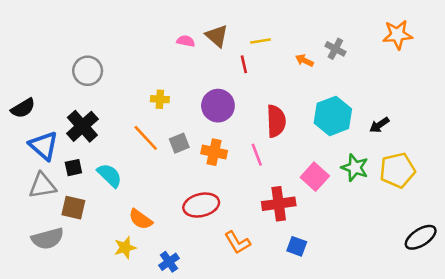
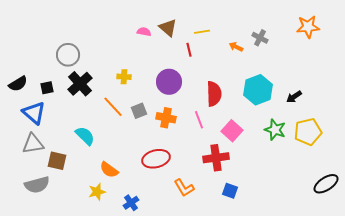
black cross: (82, 126) -> (80, 84), moved
black square: (73, 168) -> (47, 88), moved
pink square: (315, 177) -> (232, 131), moved

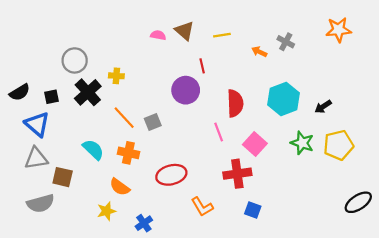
red line: (189, 50) -> (202, 66), moved
yellow cross: (124, 77) -> (116, 76), moved
orange cross: (166, 118) -> (128, 153), moved

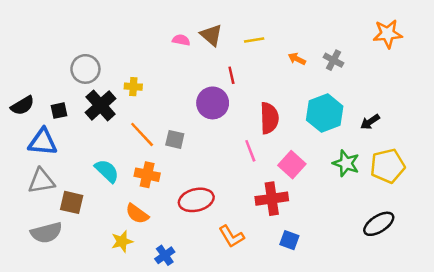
gray cross: (286, 42) -> (333, 60), moved
gray square: (153, 122) -> (175, 139), turned 35
blue triangle: (37, 124) -> (43, 142), turned -36
black ellipse: (358, 202) -> (379, 224), moved

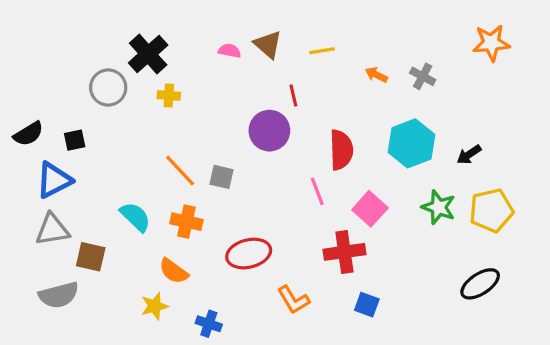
yellow cross: (133, 87) -> (169, 96), moved
black cross: (101, 105) -> (148, 54), moved
blue triangle: (43, 142) -> (54, 180), turned -32
blue cross: (165, 255) -> (209, 324), turned -36

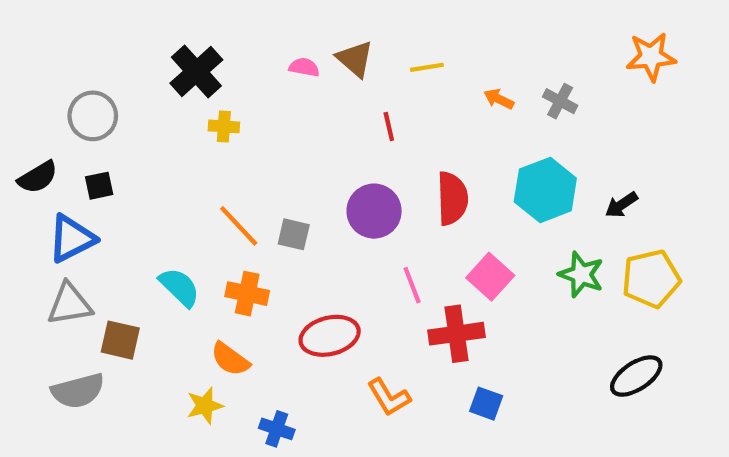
gray circle: (108, 88) -> (93, 116), moved
purple circle: (269, 131) -> (374, 211), moved
pink line: (317, 191) -> (412, 285), moved

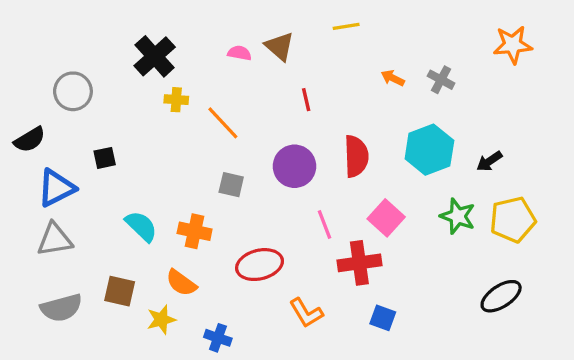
yellow line: (427, 67) -> (346, 26), moved
black square: (99, 186) -> (105, 158), moved
orange line: (239, 226) -> (223, 123), moved
brown square: (120, 340) -> (120, 291), moved

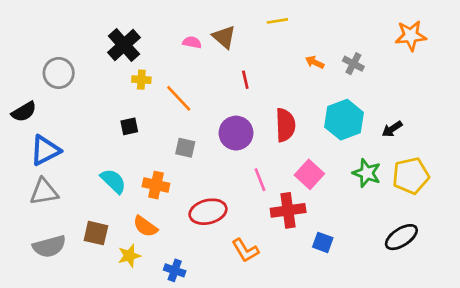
black square: (105, 158) -> (129, 126), moved
blue square: (383, 318) -> (323, 242), moved

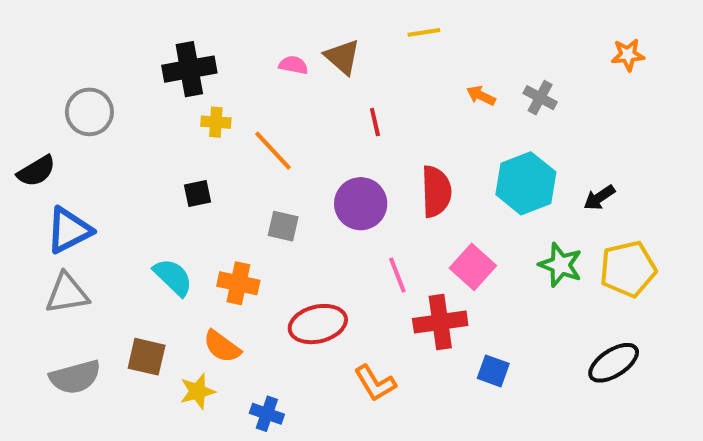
orange star: (411, 36) -> (628, 55), size x0.7
black cross: (124, 45) -> (189, 69), turned 32

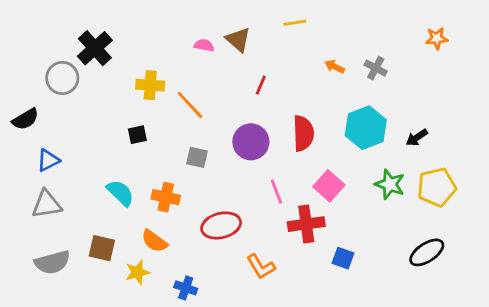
black cross: (189, 69) -> (95, 48), moved, turned -32
yellow cross: (216, 122) -> (150, 85), size x1.4
red line: (375, 122) -> (261, 85), turned 36
blue triangle: (69, 230) -> (48, 160), size x0.7

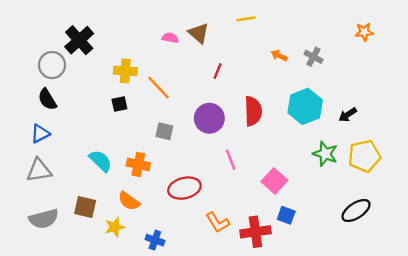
black semicircle: (25, 119) -> (47, 99), moved, turned 90
black square: (137, 135) -> (119, 104), moved
pink square: (329, 186) -> (274, 181), moved
red cross: (306, 224) -> (255, 232), moved

